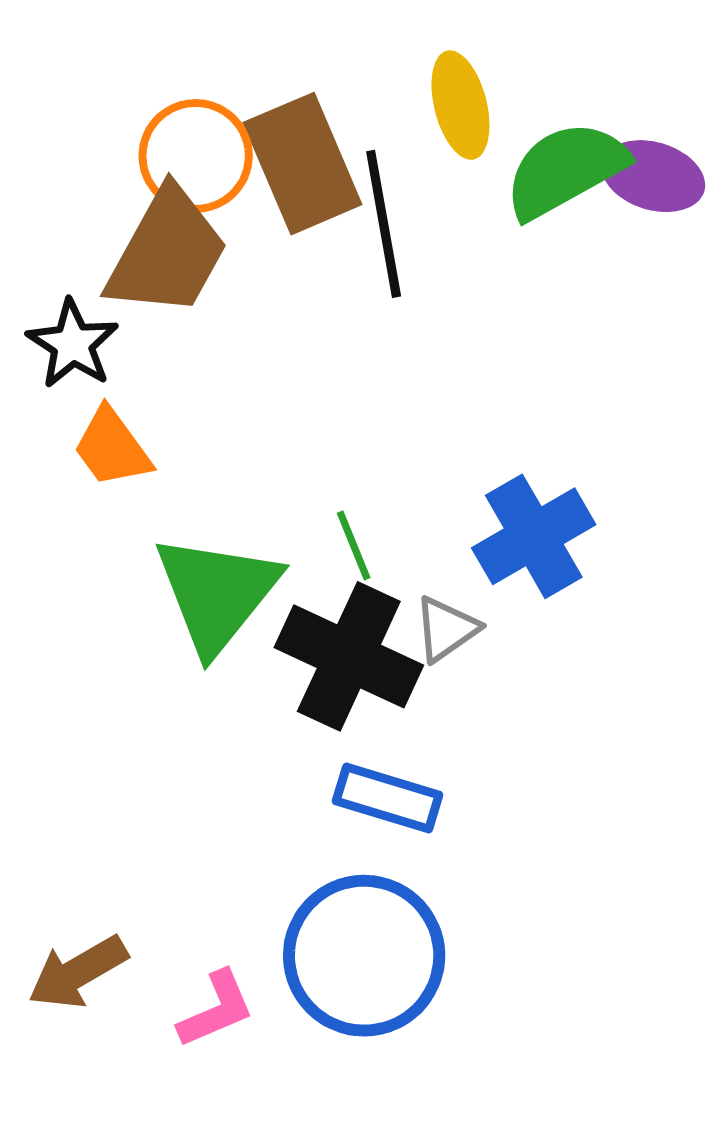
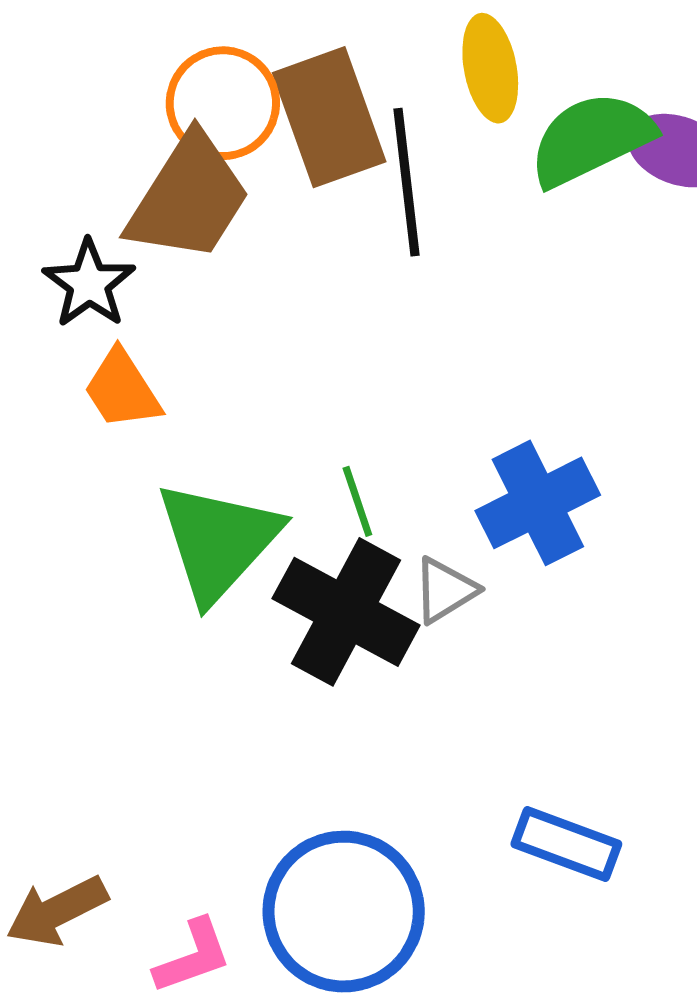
blue rectangle: (388, 798) -> (566, 844), moved

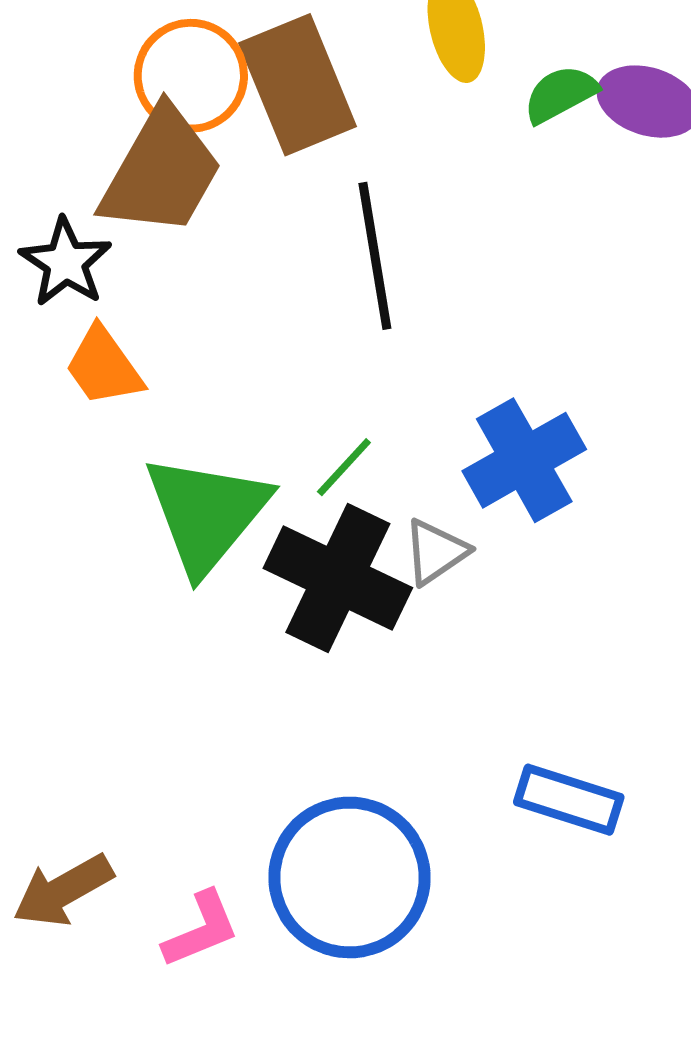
green semicircle: (591, 139) -> (560, 94), size x0.6
black line: (406, 182) -> (375, 256), moved
green line: (357, 501) -> (344, 467), turned 64

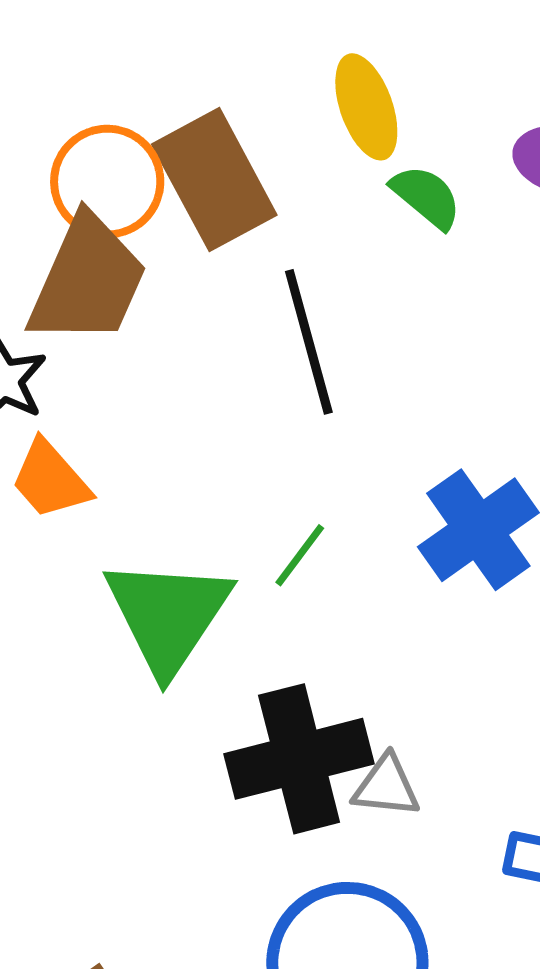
green semicircle: (560, 94) -> (426, 197), moved, turned 74
gray triangle: (436, 552) -> (386, 786), moved, turned 46
black cross: (338, 578) -> (299, 759), moved, turned -34

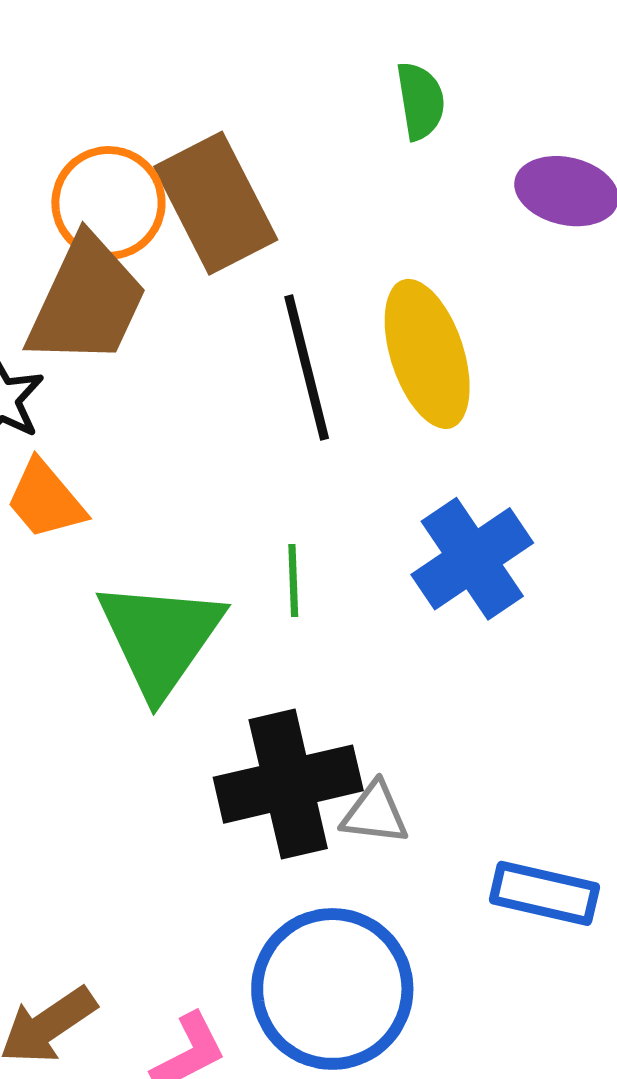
yellow ellipse: (366, 107) -> (427, 354), moved, size x1.4
green semicircle: (426, 197) -> (420, 101), moved, turned 40
green line: (300, 555) -> (293, 580), turned -40

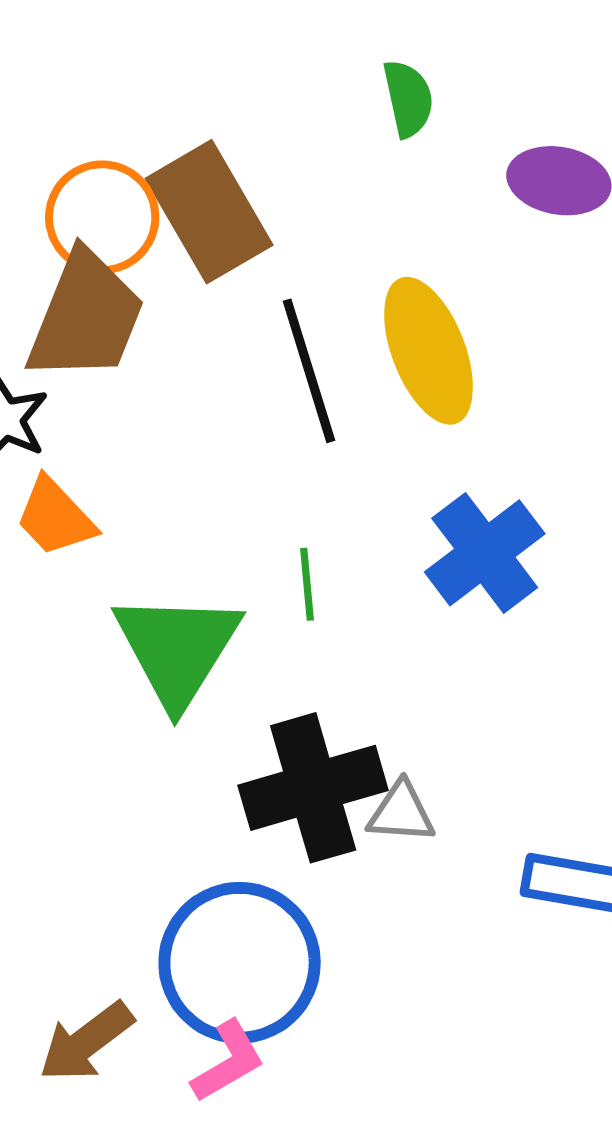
blue circle: (332, 989) -> (240, 963), moved

